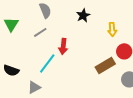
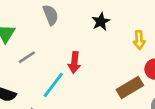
gray line: (40, 32) -> (27, 57), moved

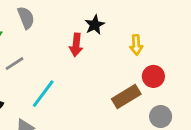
gray semicircle: (51, 15) -> (26, 18), moved
red arrow: (74, 62) -> (76, 45), moved

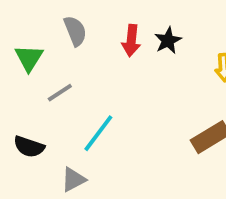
red arrow: (76, 45) -> (131, 41), moved

